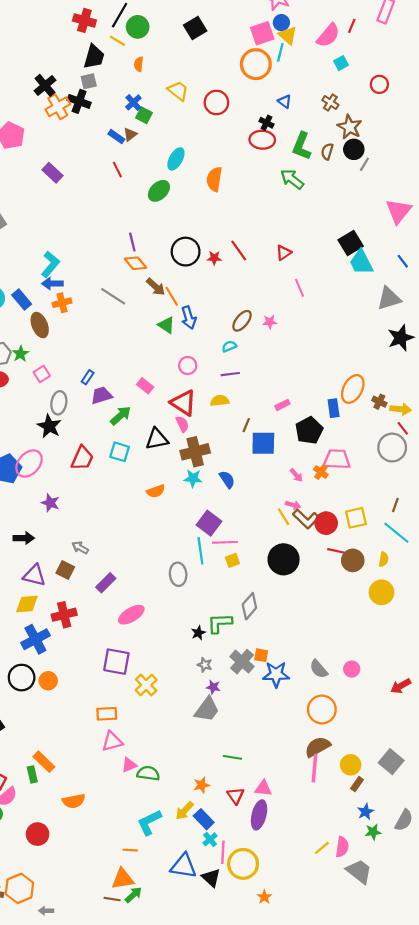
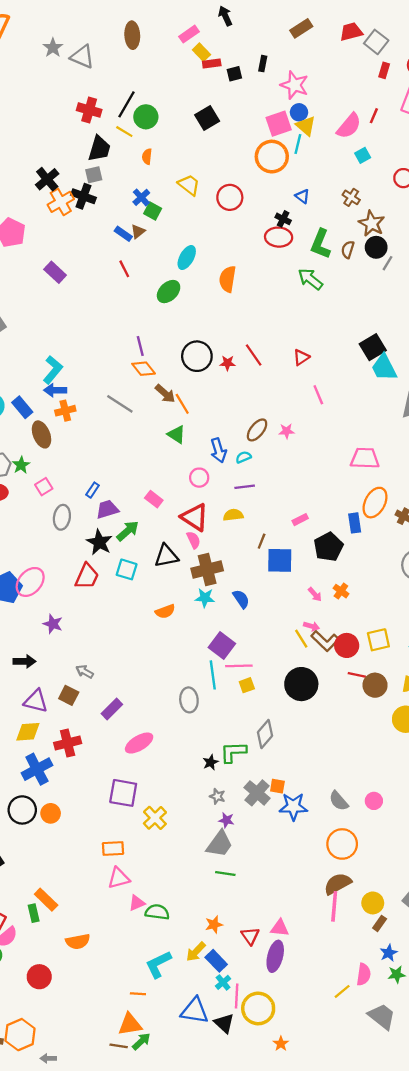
blue arrow: (189, 318) -> (218, 450), moved
black star: (49, 426) -> (99, 542), moved
pink trapezoid: (337, 459) -> (365, 458), moved
green line: (232, 757) -> (225, 873), moved
pink semicircle: (342, 847) -> (364, 974), moved

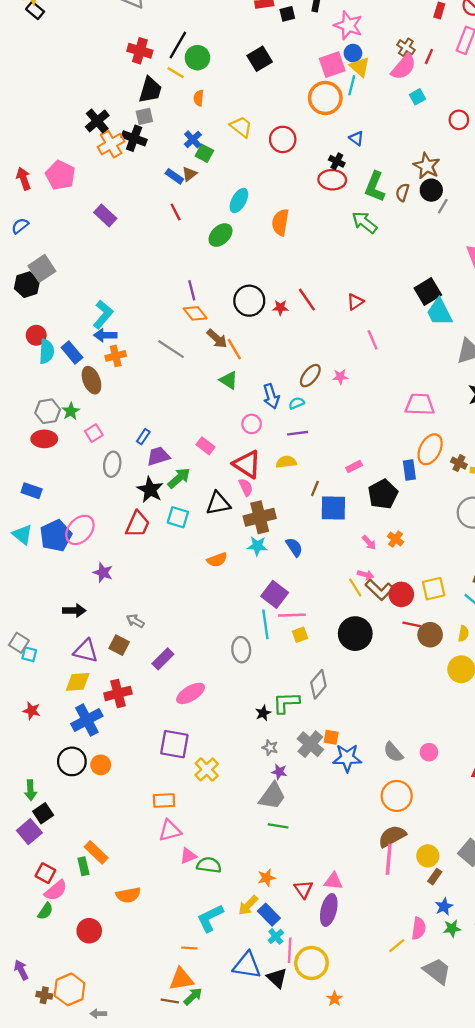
brown cross: (351, 197) -> (406, 47), moved

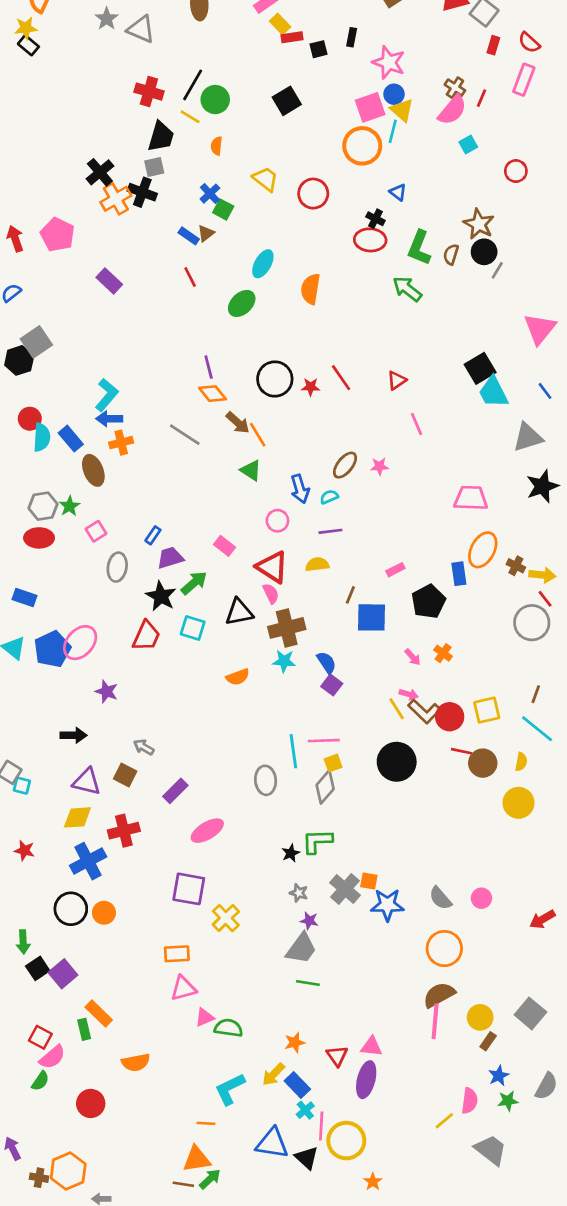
purple square: (275, 594) -> (332, 685), moved, size x0.7
gray diamond: (318, 684) -> (325, 787), moved
purple square: (29, 832) -> (63, 974), moved

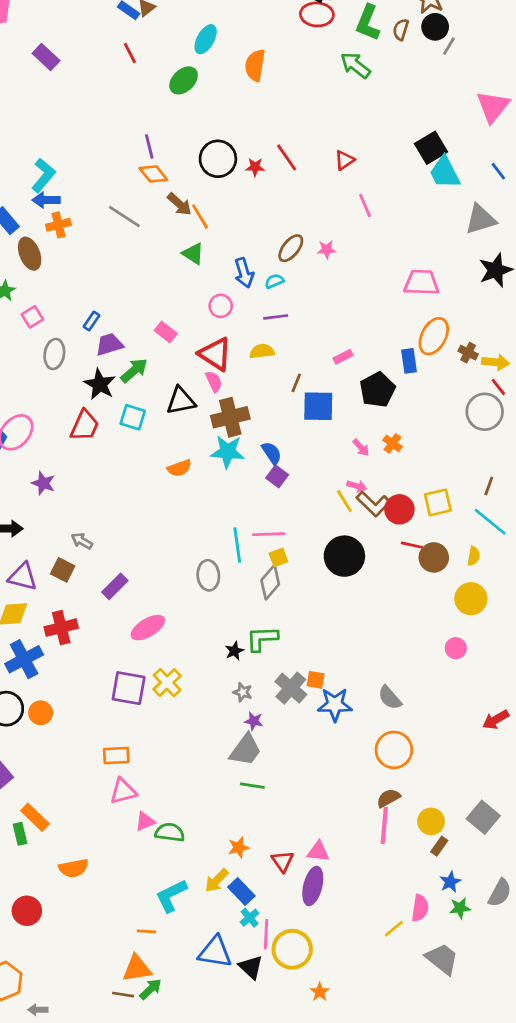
cyan star: (284, 661) -> (228, 452), size x1.4
pink circle: (481, 898) -> (456, 648), moved
yellow cross: (226, 918) -> (167, 683), moved
brown semicircle: (439, 995) -> (388, 798), size x0.7

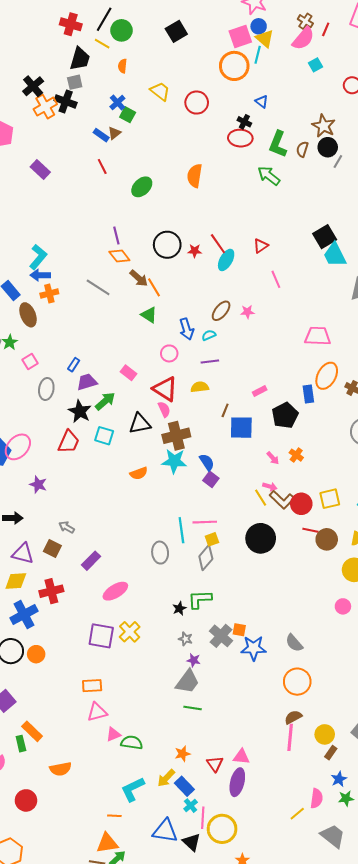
cyan ellipse: (206, 39) -> (226, 260), moved

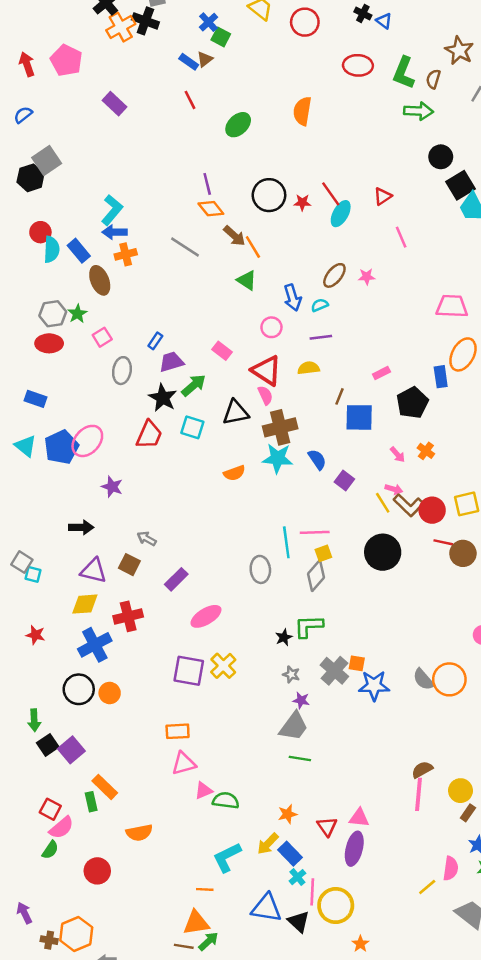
black cross: (244, 122) -> (363, 13), moved
black circle: (328, 147) -> (441, 157), moved
green arrow: (269, 176) -> (418, 111), moved, turned 145
purple square: (211, 479) -> (344, 480), moved
orange circle: (297, 682) -> (449, 679), moved

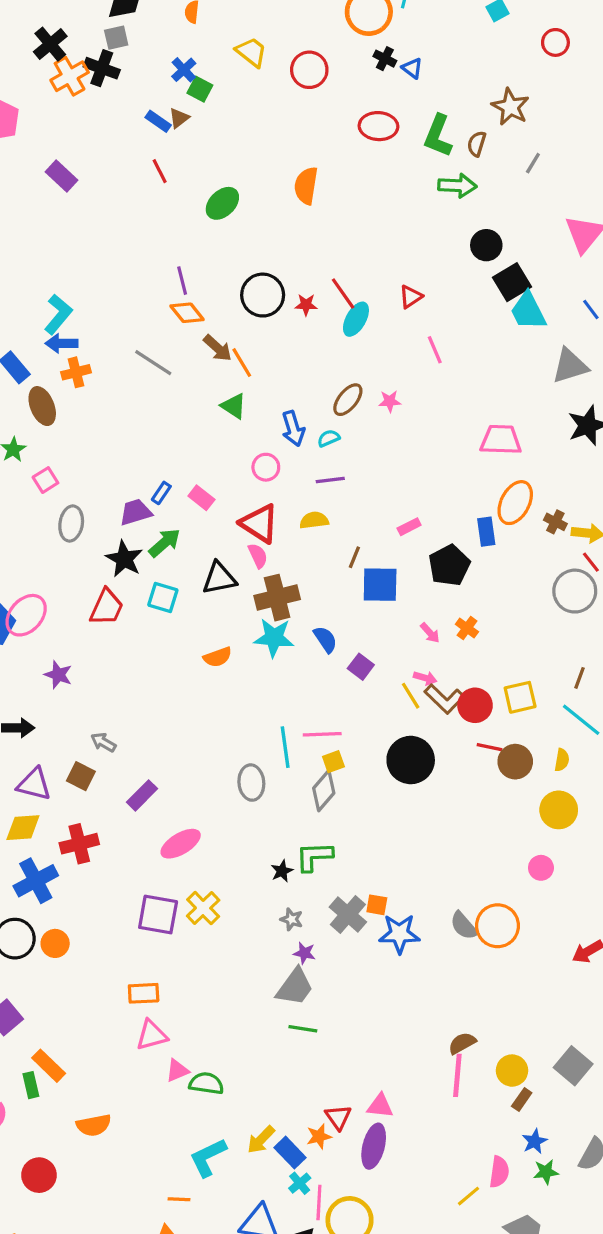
blue rectangle: (155, 341) -> (161, 493), moved
orange star: (288, 814) -> (319, 1136), moved

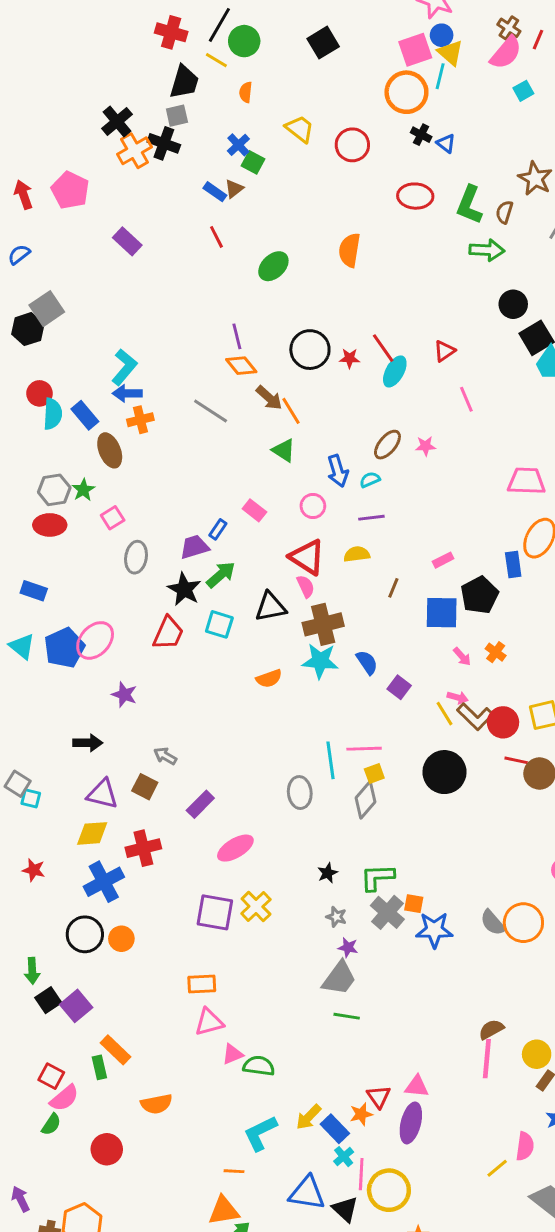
pink rectangle: (201, 498) -> (254, 510), moved
blue square: (380, 585) -> (442, 613), moved
green L-shape: (314, 857) -> (377, 877), moved

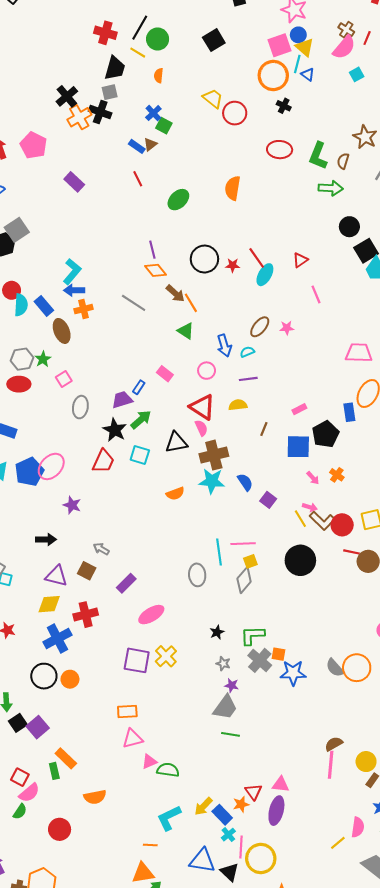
yellow trapezoid: (300, 129) -> (213, 98), moved
blue triangle: (446, 143) -> (308, 74), moved

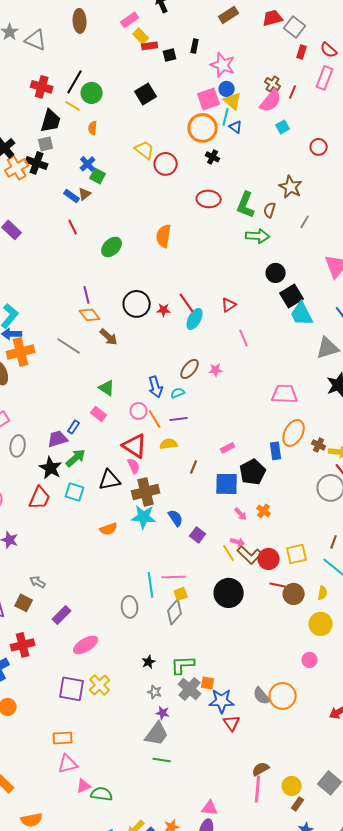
orange line: (191, 303) -> (155, 419), moved
orange cross: (84, 309) -> (21, 352), size x1.5
green triangle: (186, 331) -> (107, 388), moved
red triangle: (253, 792) -> (232, 723), moved

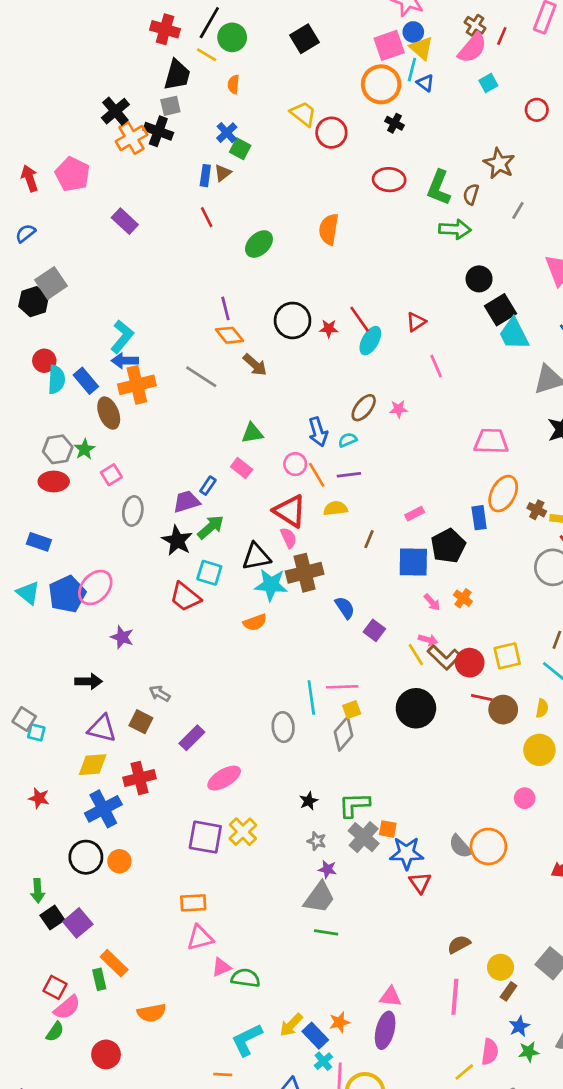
blue rectangle: (72, 196) -> (205, 176), turned 63
green triangle: (107, 388) -> (252, 433), turned -42
red trapezoid: (40, 498) -> (185, 597), moved, turned 105
cyan star: (144, 517) -> (271, 585), moved
pink line: (258, 789) -> (455, 997), moved

